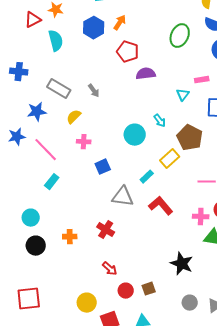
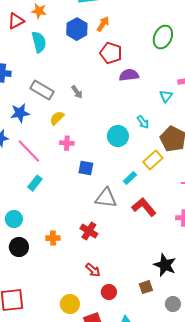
blue square: (103, 167) -> (86, 168), turned 35
brown square: (149, 289) -> (146, 287), moved

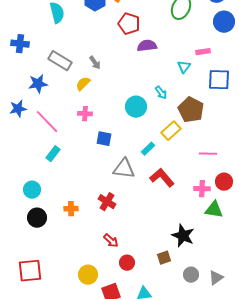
yellow semicircle: (57, 118) -> (83, 84), moved

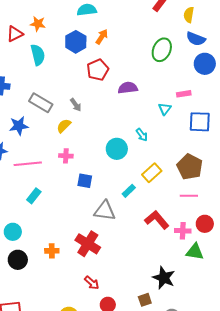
red pentagon: (129, 24) -> (98, 70), moved, turned 30
brown pentagon: (191, 110) -> (190, 167), moved
pink line: (47, 122) -> (28, 164), turned -52
red L-shape: (162, 178) -> (157, 220), moved
red cross: (107, 202) -> (88, 244), size x1.4

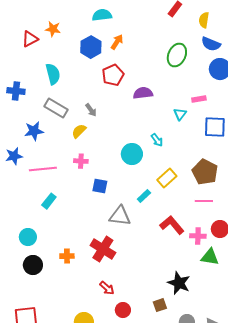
cyan semicircle: (38, 55) -> (53, 74), moved

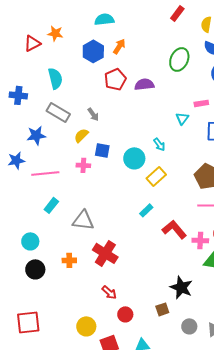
purple semicircle: (143, 93) -> (144, 84), moved
yellow rectangle: (167, 178) -> (156, 176), moved
blue square: (100, 186) -> (102, 150), moved
cyan rectangle: (144, 196) -> (146, 210), moved
gray triangle: (120, 216) -> (83, 220), moved

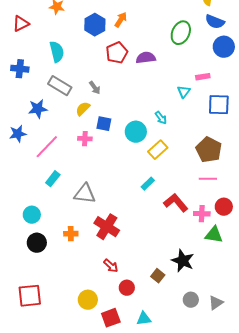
red triangle: (32, 43) -> (21, 24), moved
pink line: (45, 173) -> (47, 147), turned -40
brown square: (162, 309) -> (158, 276), moved, turned -32

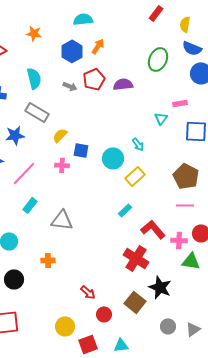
gray arrow: (95, 88) -> (70, 86), moved, turned -32
red cross: (107, 227) -> (136, 258), moved
black circle: (37, 243) -> (14, 279), moved
brown square: (158, 276) -> (135, 302), size x1.5

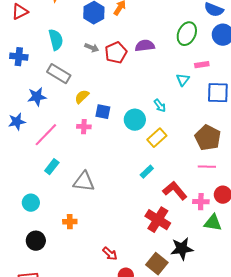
green ellipse: (158, 59) -> (187, 34), moved
red pentagon: (94, 79) -> (116, 53), moved
black star: (160, 287) -> (182, 249), turned -30

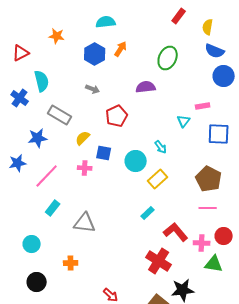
green ellipse: (187, 34) -> (168, 58), moved
cyan semicircle: (56, 40) -> (42, 81), moved
red pentagon: (116, 53) -> (117, 116), moved
blue cross: (19, 57) -> (20, 98), turned 30

